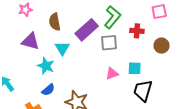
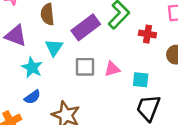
gray square: (109, 43) -> (85, 67), moved
pink triangle: (112, 73) -> (112, 69), moved

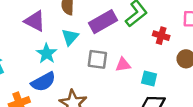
blue semicircle: (32, 97) -> (43, 82), size x1.5

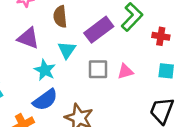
cyan square: (149, 78) -> (166, 71), moved

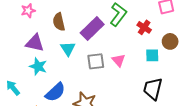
red cross: (161, 36) -> (144, 27), turned 32
cyan star: (45, 70) -> (38, 66), moved
pink triangle: (125, 71) -> (119, 60), turned -48

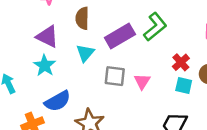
red cross: (144, 27) -> (181, 62), moved

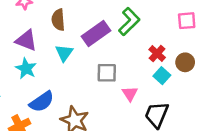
gray square: (115, 76) -> (107, 73), moved
pink triangle: (142, 81) -> (130, 94), moved
cyan square: (184, 85) -> (162, 76), turned 35

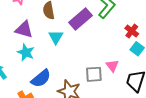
gray square: (107, 73) -> (94, 74), moved

